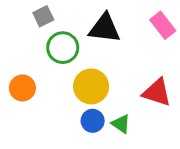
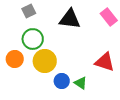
green circle: (63, 48) -> (33, 39), moved
yellow circle: (91, 86) -> (45, 61), moved

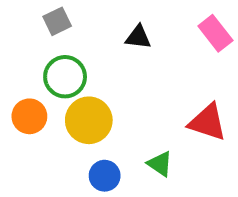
black triangle: (70, 19) -> (138, 37), size x0.6
blue circle: (62, 81) -> (105, 176), moved

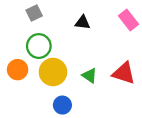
green triangle: (160, 164) -> (90, 76), moved

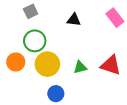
green triangle: (90, 76) -> (80, 67), turned -48

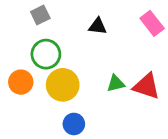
green triangle: (80, 67) -> (116, 83), moved

